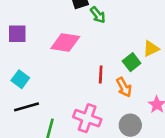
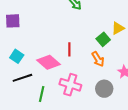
pink diamond: (65, 42) -> (48, 62), moved, turned 35
red line: (101, 74) -> (69, 49), moved

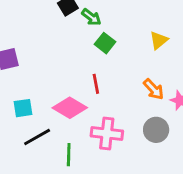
green square: (103, 39) -> (105, 43), moved
cyan square: (17, 56) -> (23, 108), turned -32
orange arrow: (98, 59) -> (154, 89), moved

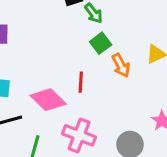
orange arrow: (154, 89) -> (121, 65), moved

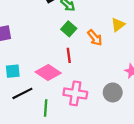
green square: (101, 43) -> (69, 29), moved

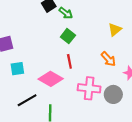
orange arrow: (95, 38) -> (108, 59), moved
cyan square: (13, 71) -> (17, 69), moved
pink cross: (75, 93) -> (89, 88), moved

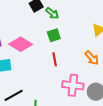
green square: (68, 36) -> (54, 35), turned 32
pink diamond: (51, 79) -> (21, 44), moved

